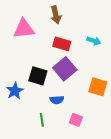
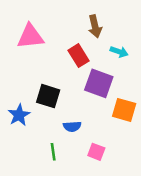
brown arrow: (56, 15) -> (95, 26), moved
red rectangle: (62, 44) -> (79, 56), turned 42
purple square: (65, 69) -> (99, 83), moved, turned -30

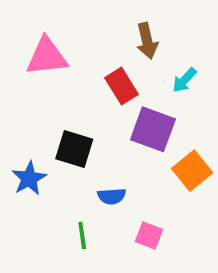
cyan arrow: (119, 52) -> (184, 80), turned 114
orange square: (124, 110) -> (192, 171), turned 35

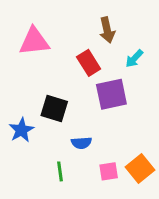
purple square: (153, 129) -> (111, 94), turned -32
orange square: (192, 171) -> (140, 169), moved
pink square: (149, 235) -> (109, 171), turned -30

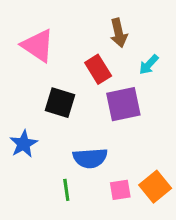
pink triangle: (34, 41) -> (38, 46), turned 40
black square: (54, 109) -> (60, 103), moved
blue semicircle: (81, 143) -> (90, 158), size x1.5

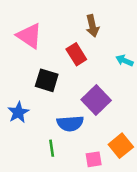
cyan arrow: (149, 65) -> (124, 61), moved, turned 70
purple square: (123, 104) -> (96, 100), moved, turned -32
pink square: (120, 190) -> (94, 159), moved

